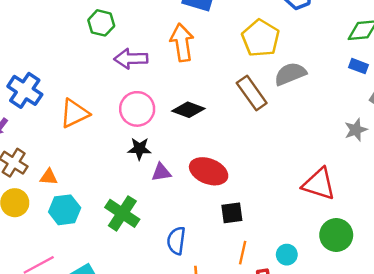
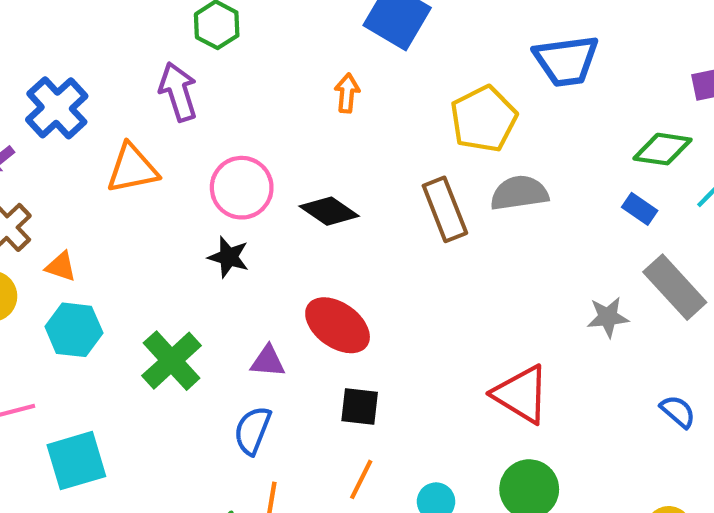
orange arrow: (182, 43) -> (347, 93), size x0.6
purple arrow: (131, 59) -> (178, 92), moved, turned 60
purple triangle: (161, 172) -> (268, 361), moved

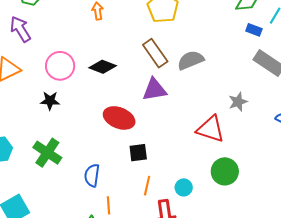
gray semicircle: (519, 193) -> (191, 60), moved
blue rectangle: (640, 209) -> (254, 30), moved
black star: (229, 257) -> (50, 101), moved
gray star: (608, 317) -> (238, 102), moved
purple triangle: (268, 361) -> (154, 90), moved, size x1.5

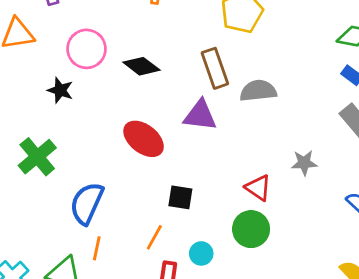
red triangle: (211, 129) -> (258, 188), size x0.7
black square: (138, 153) -> (180, 197), moved
green circle: (225, 171) -> (251, 229), moved
blue semicircle: (92, 175) -> (87, 203), size x1.4

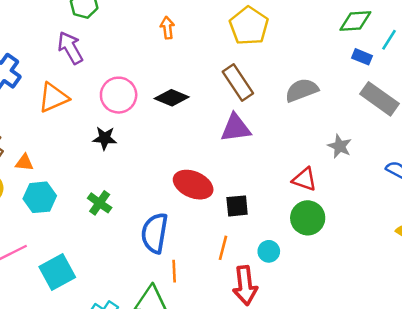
gray semicircle: (258, 91) -> (302, 90), moved
red ellipse: (144, 139) -> (193, 185), moved
green cross: (37, 157) -> (100, 203), size x0.7
gray star: (304, 163) -> (340, 146), turned -30

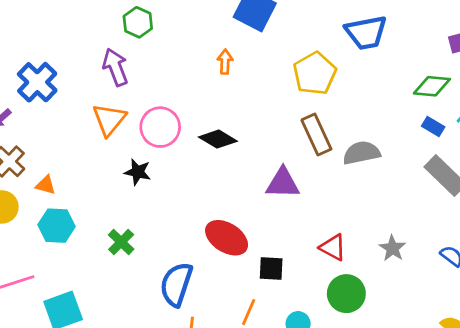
brown rectangle: (238, 82) -> (316, 134), moved
orange triangle: (53, 98) -> (109, 120), moved, turned -36
gray star: (340, 146) -> (392, 248), moved
red triangle: (304, 179) -> (333, 247), moved

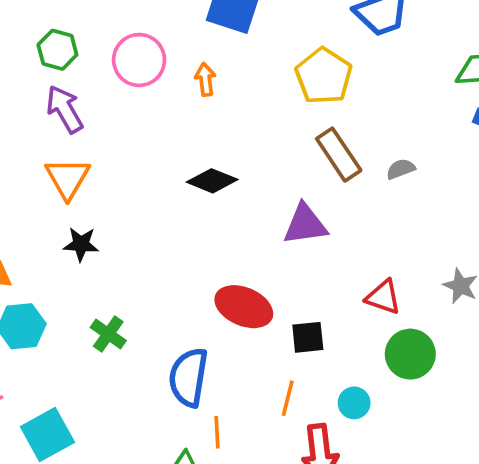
green hexagon: (138, 22) -> (57, 50), moved
pink circle: (160, 127) -> (139, 60), moved
gray semicircle: (361, 153) -> (401, 169), size x0.6
black star: (138, 172) -> (81, 244), moved

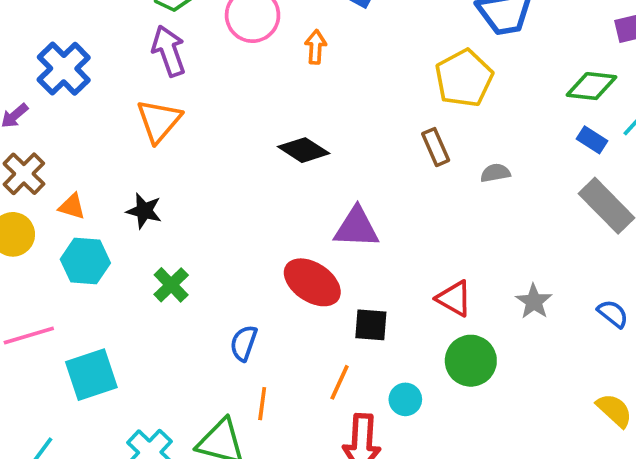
yellow pentagon: (324, 76) -> (464, 78), moved
brown rectangle: (339, 155) -> (436, 147), size x0.7
purple triangle: (305, 224) -> (356, 228), moved
black star: (81, 244) -> (144, 211), moved
blue semicircle: (188, 377) -> (244, 343), size x0.6

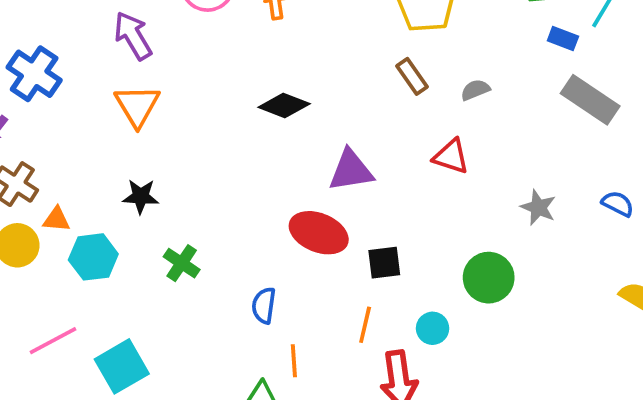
orange triangle: (72, 206) -> (56, 219), moved
red triangle: (454, 298) -> (451, 156), moved

